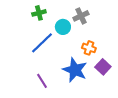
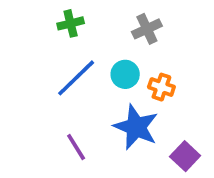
cyan circle: (63, 27) -> (125, 74), moved
purple square: (103, 67) -> (185, 156), moved

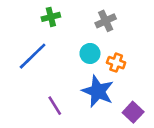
blue line: (76, 78) -> (33, 56), moved

